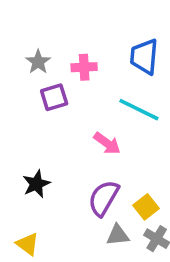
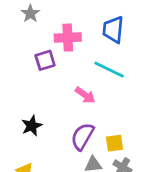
gray star: (38, 62) -> (30, 14), moved
pink cross: (84, 67) -> (68, 38), size x1.4
yellow square: (146, 207) -> (114, 143), turned 30

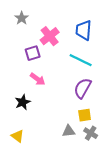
pink cross: (68, 38) -> (50, 36), turned -36
pink arrow: (85, 95) -> (38, 79), moved
purple semicircle: (82, 136) -> (83, 88), moved

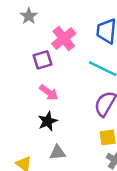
black star: (23, 102) -> (48, 121), moved
gray triangle: (69, 131) -> (58, 153), moved

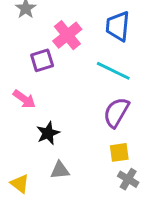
pink arrow: (49, 92) -> (24, 99), moved

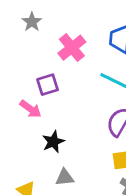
purple square: (42, 60) -> (48, 85), moved

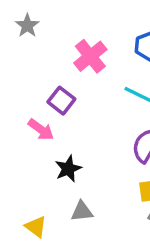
gray star: (32, 22) -> (27, 26), moved
purple square: (48, 85) -> (61, 101), turned -35

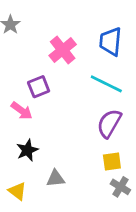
purple square: (61, 101) -> (39, 87), turned 30
black star: (68, 169) -> (27, 150), moved

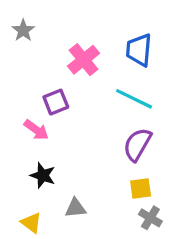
black star: (27, 150) -> (43, 175), turned -30

